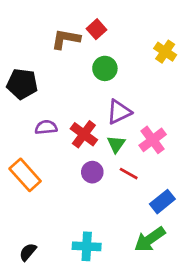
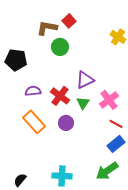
green circle: (105, 68) -> (60, 47), moved
red line: (129, 174) -> (116, 124), moved
orange rectangle: (25, 175) -> (34, 122), moved

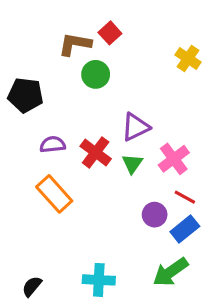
purple circle: (66, 123) -> (155, 215), moved

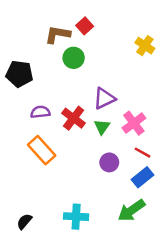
purple circle: (155, 215) -> (109, 162), moved

